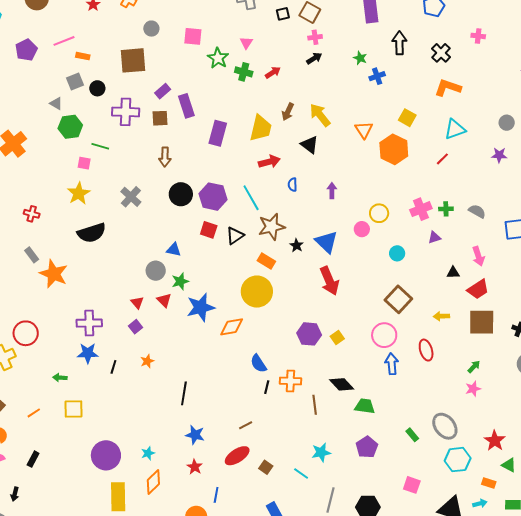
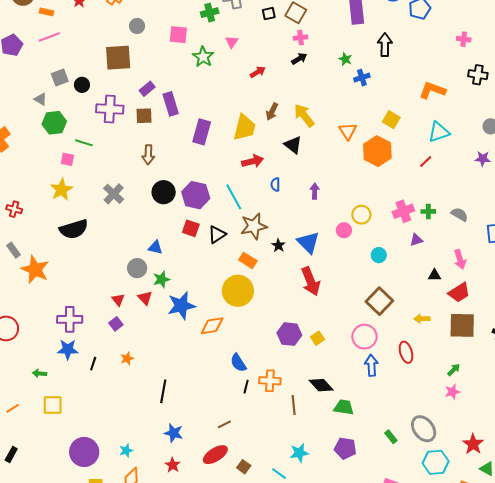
black cross: (441, 53) -> (478, 75), moved, turned -36
orange rectangle: (83, 56) -> (47, 12), moved
green cross: (244, 72) -> (210, 13), moved, turned -30
purple pentagon: (367, 447) -> (345, 448), turned -30

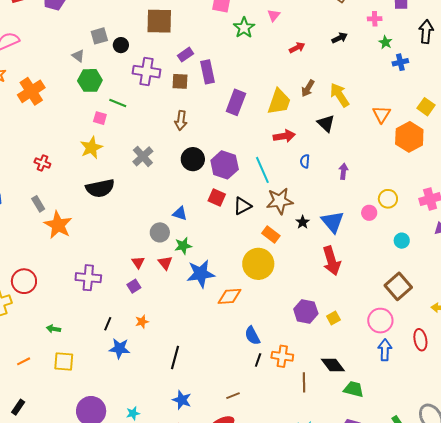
pink cross: (301, 38) -> (375, 19), moved
blue star: (68, 349) -> (119, 348), moved

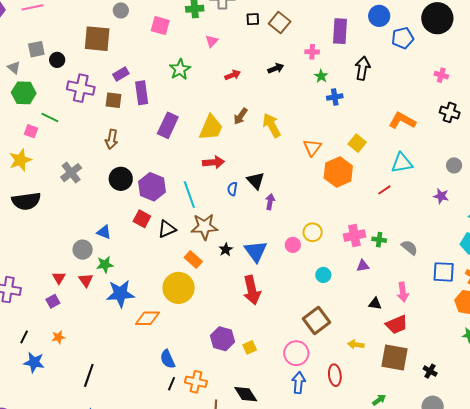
green star: (244, 28) -> (180, 69), moved
black triangle: (326, 123) -> (256, 181), moved

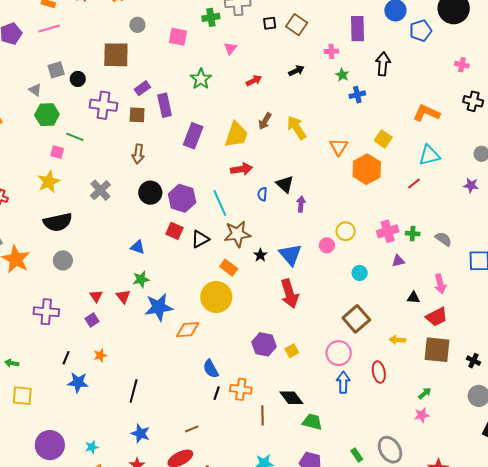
gray circle: (83, 250) -> (63, 260), moved

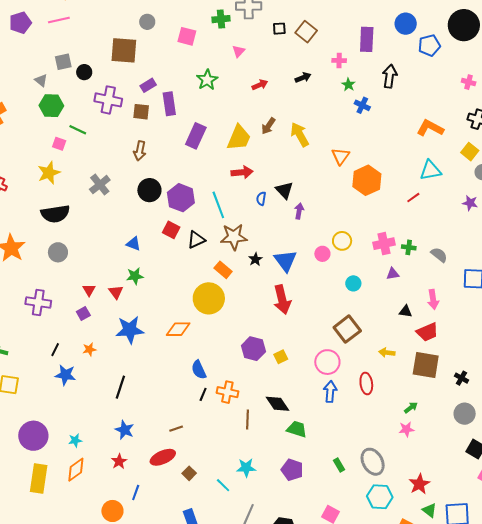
blue cross: (357, 95) -> (362, 105), turned 35
yellow square: (383, 139) -> (470, 152), moved
blue star: (159, 307) -> (130, 330), moved

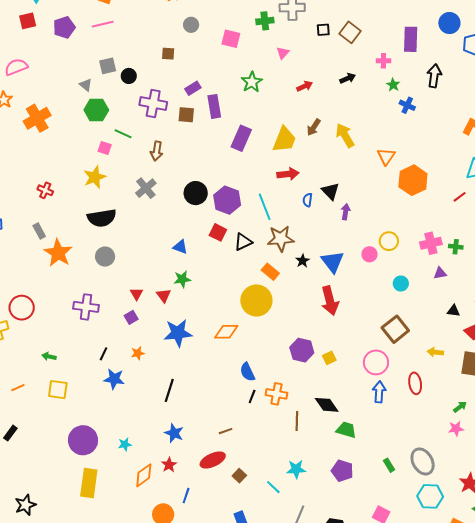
brown square: (124, 50) -> (168, 54), size x0.5
brown arrow: (140, 151) -> (157, 151), moved
orange diamond: (76, 470) -> (144, 475), moved

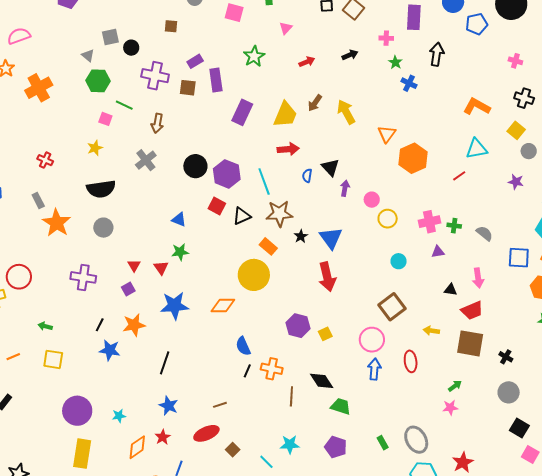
yellow star: (95, 177) -> (95, 148), size x0.7
pink circle: (370, 254) -> (372, 200), moved
orange star: (138, 353) -> (134, 325), size x1.6

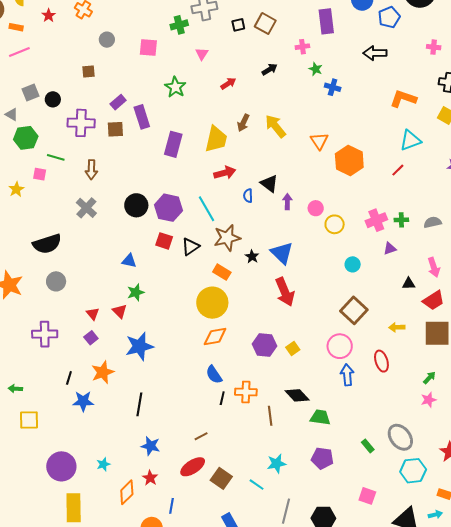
black arrow: (437, 54) -> (375, 53), moved, turned -90
yellow star: (95, 148) -> (16, 189), moved
gray semicircle: (484, 233) -> (433, 222), turned -42
orange diamond: (223, 305) -> (215, 336), moved
brown square: (233, 450) -> (221, 478), size x1.5

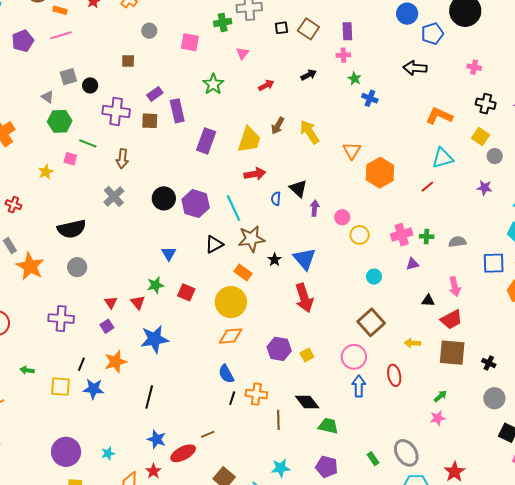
purple rectangle: (326, 21) -> (347, 31), moved, size x0.7
red square: (164, 241) -> (186, 292), moved
blue triangle: (129, 261) -> (169, 254), moved, turned 42
yellow square: (29, 420) -> (61, 387), moved
red ellipse: (193, 467) -> (183, 453), moved

